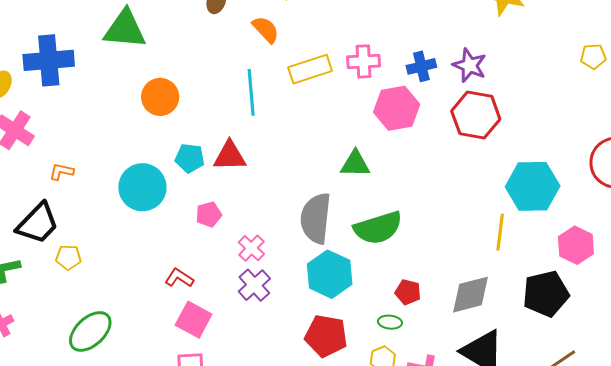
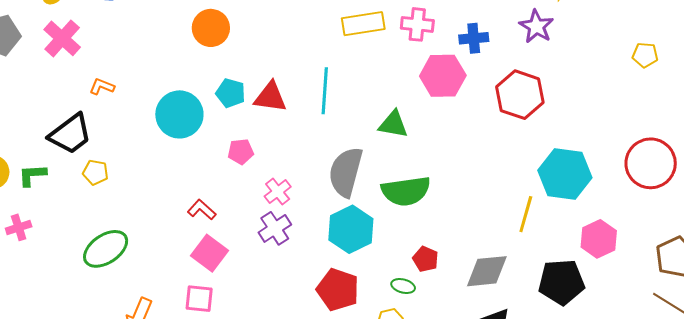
purple star: (470, 65) -> (536, 26), moved
cyan line: (251, 92) -> (325, 91), moved

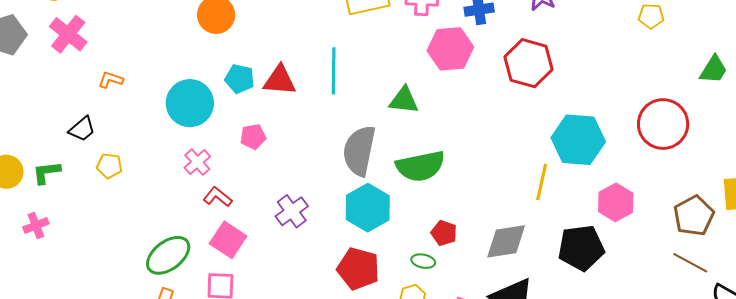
black trapezoid: (70, 134) -> (82, 129), size x0.6
pink cross: (278, 192) -> (197, 162), moved
green ellipse: (106, 249) -> (168, 255), moved

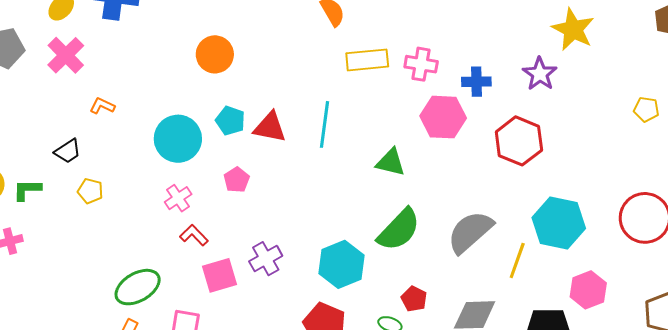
pink pentagon: (253, 137) -> (237, 180), turned -30
gray semicircle: (359, 151) -> (470, 232), moved, turned 30
green semicircle: (420, 166) -> (399, 230), turned -42
pink square: (228, 240) -> (219, 275), moved, turned 33

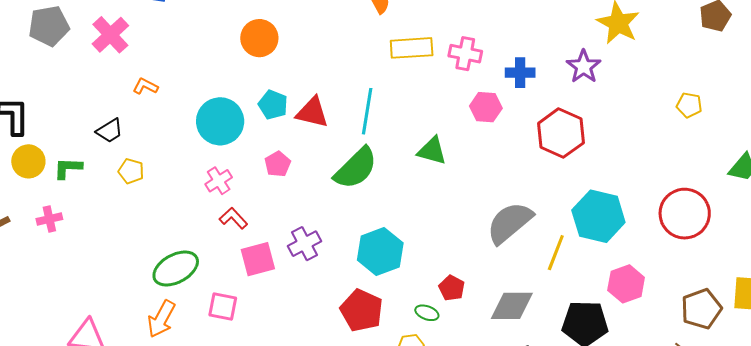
pink hexagon: (443, 117) -> (486, 107), size x0.7
green semicircle: (399, 230) -> (356, 168), moved

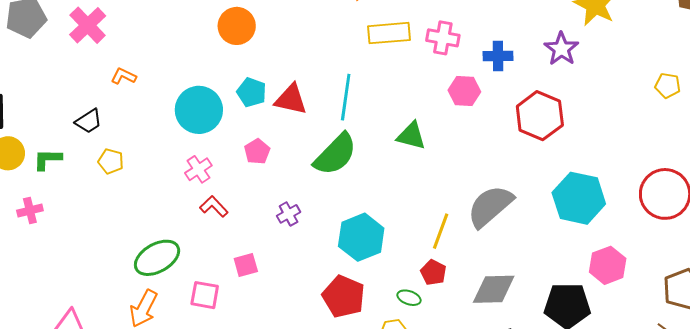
purple cross: (305, 244) -> (289, 214), moved, size x0.7
yellow line: (556, 253) -> (441, 231), moved
pink square: (258, 259) -> (246, 265), moved, size x0.7

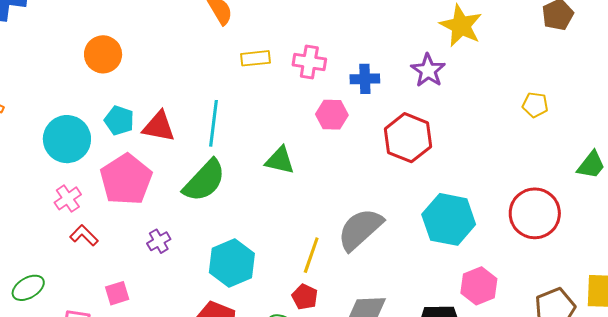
yellow rectangle: (389, 33) -> (255, 58), size x0.7
pink pentagon: (257, 152) -> (126, 179), size x2.0
green ellipse: (157, 258) -> (28, 288), size x0.7

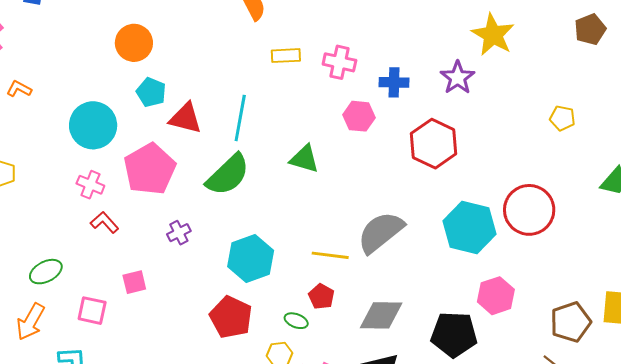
cyan pentagon: (119, 120) -> (151, 92), moved
pink cross: (68, 198) -> (90, 185), turned -36
red circle: (535, 213) -> (529, 210), moved
yellow line: (311, 255) -> (330, 255), turned 75

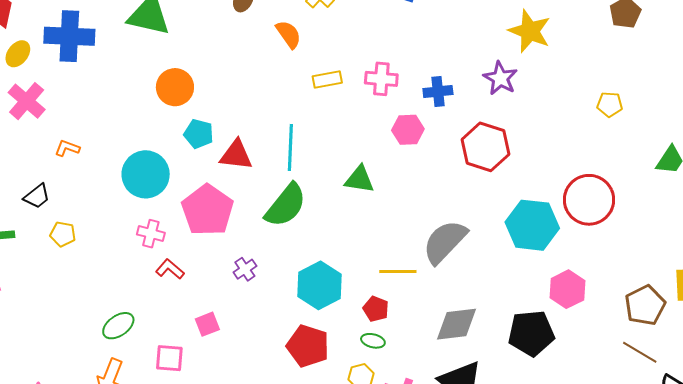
red pentagon: (321, 296) -> (376, 309), moved

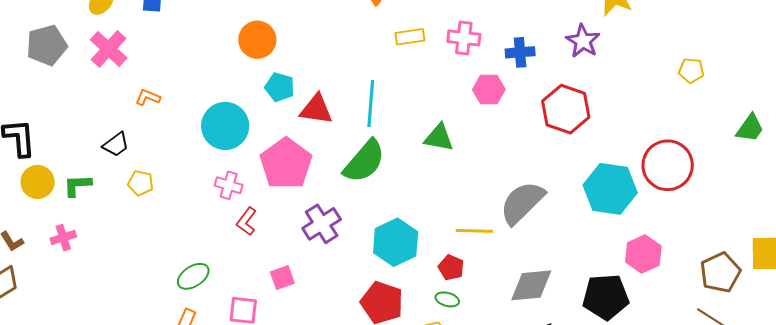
red L-shape: (170, 269) -> (247, 221), turned -96
purple cross: (245, 269) -> (322, 224), size x1.6

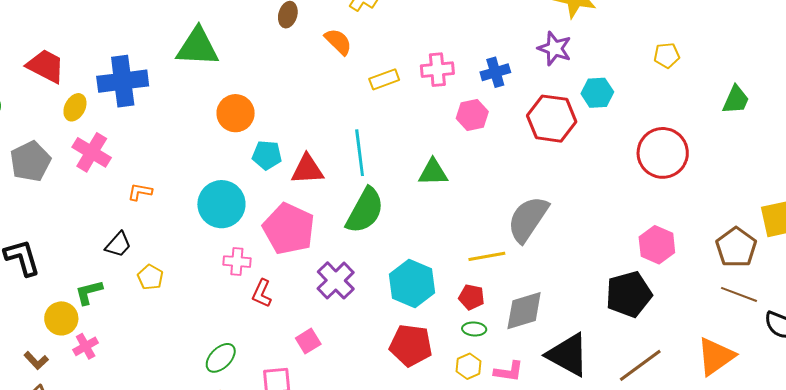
yellow circle: (38, 182) -> (61, 318), moved
yellow pentagon: (141, 183) -> (150, 277), turned 30
cyan hexagon: (610, 189) -> (597, 93), moved, size x0.6
gray diamond: (531, 285) -> (524, 311), moved

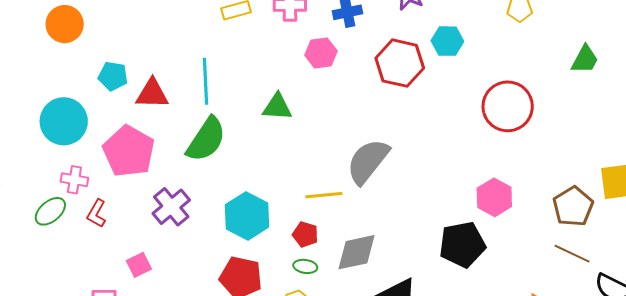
orange circle: (236, 113) -> (65, 24), moved
green ellipse: (221, 358) -> (50, 211), moved

